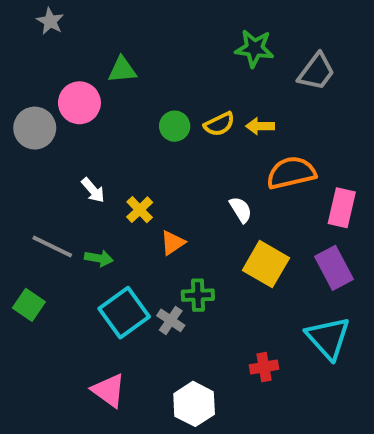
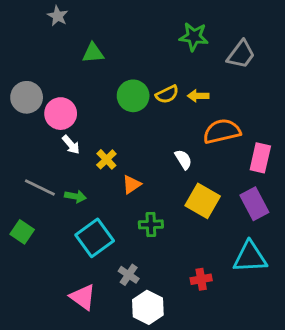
gray star: (50, 21) -> (58, 16), moved
pink circle: (79, 103) -> (61, 114), moved
green circle: (175, 126) -> (133, 96), size x1.4
gray cross: (171, 320) -> (129, 275), moved
cyan triangle: (328, 338) -> (250, 257), turned -51

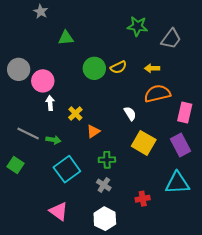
yellow arrow: (198, 96) -> (152, 68), moved
white arrow: (71, 145) -> (50, 103), turned -144
gray cross: (129, 275) -> (104, 185), moved

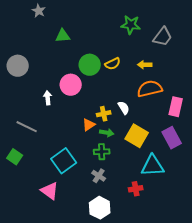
pink circle: (43, 81) -> (71, 85), moved
yellow cross: (75, 114) -> (104, 114), moved, turned 32
green arrow: (53, 140) -> (107, 133), moved
cyan triangle: (177, 183) -> (153, 166), moved
pink triangle: (59, 211) -> (50, 191), moved

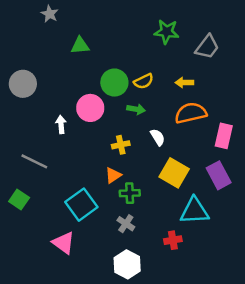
yellow cross: (104, 114) -> (121, 145), moved
orange triangle: (89, 125) -> (113, 175), moved
green arrow: (107, 133) -> (136, 109), moved

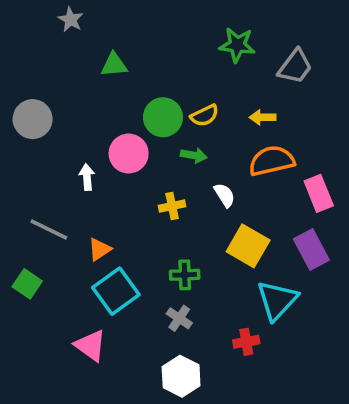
pink rectangle: (224, 136) -> (319, 193), turned -35
orange triangle: (113, 175) -> (100, 249), moved
cyan triangle: (195, 211) -> (277, 300), turned -44

